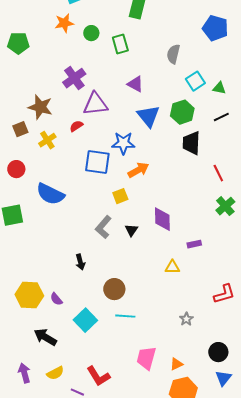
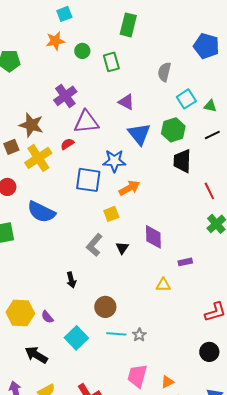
yellow cross: (47, 140) -> (38, 158), size x1.5
gray star: (186, 319) -> (139, 335), moved
black circle: (218, 352) -> (209, 352), moved

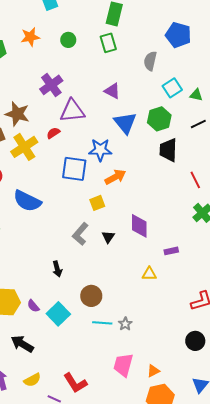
orange star: (55, 41) -> (30, 37), moved
blue pentagon: (206, 46) -> (178, 35), moved
green rectangle: (111, 62) -> (108, 43), moved
cyan square: (76, 338) -> (58, 314), moved

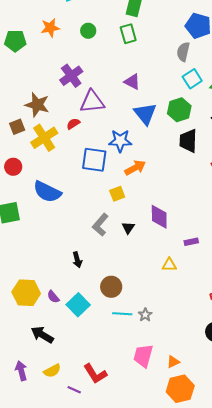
gray semicircle: (150, 61) -> (183, 52), moved

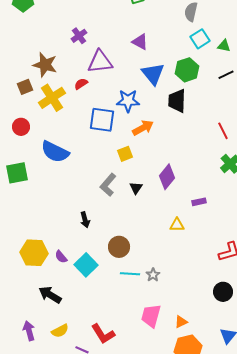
purple cross: (71, 76) -> (79, 36), size x0.7
black trapezoid: (188, 141) -> (177, 101), moved
purple diamond: (159, 217) -> (167, 177), turned 40

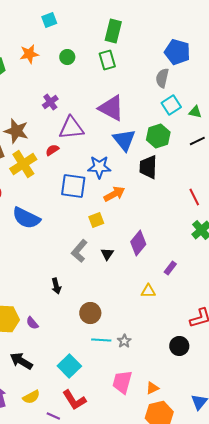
purple triangle: (140, 42) -> (111, 108), size x1.6
purple rectangle: (199, 202) -> (170, 268), turned -40
cyan square: (86, 265) -> (69, 366), moved
black circle: (223, 292) -> (179, 346), moved

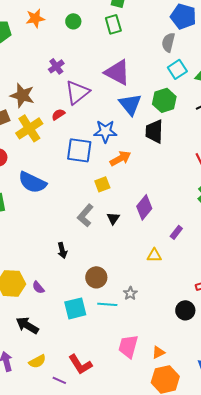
purple triangle: (71, 128) -> (77, 92), turned -32
gray star: (124, 341) -> (130, 293), moved
cyan square: (69, 366) -> (75, 308), moved, turned 30

